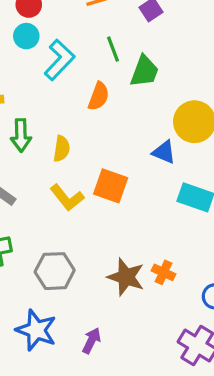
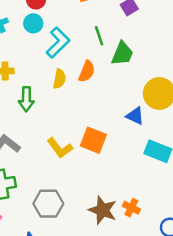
yellow semicircle: (62, 149) -> (59, 79), moved

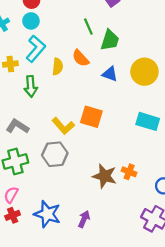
cyan L-shape: (58, 42) -> (36, 49), moved
orange semicircle: (87, 71) -> (81, 58), turned 120
blue triangle: (135, 116) -> (110, 74), moved
gray hexagon: (48, 204) -> (55, 154), moved

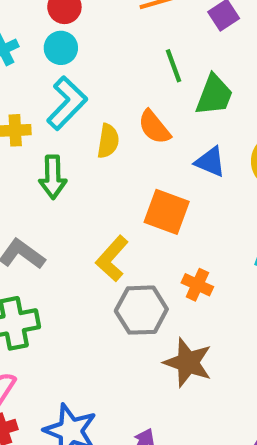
orange square: (91, 117) -> (167, 212), moved
yellow L-shape: (63, 126) -> (112, 259), turned 80
gray hexagon: (55, 154) -> (141, 310), moved
orange cross: (129, 172) -> (197, 285), moved

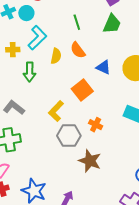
cyan circle: (61, 48) -> (26, 13), moved
green line: (174, 66) -> (77, 22), moved
green trapezoid: (214, 95) -> (112, 24), moved
orange square: (167, 212) -> (82, 90), turned 30

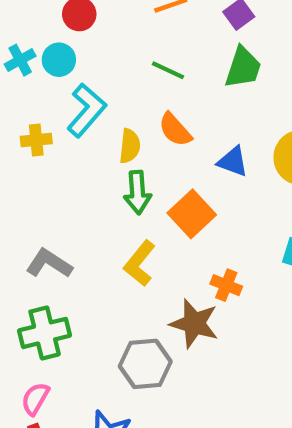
green line: (77, 22) -> (168, 70), turned -42
green arrow: (30, 72) -> (137, 192), moved
gray hexagon: (69, 136) -> (145, 364), moved
brown star: (90, 161) -> (194, 323), moved

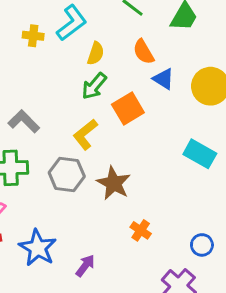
orange semicircle: (175, 130) -> (143, 52), moved
green arrow: (137, 192) -> (94, 86), turned 32
orange cross: (226, 285) -> (141, 230), moved
gray hexagon: (145, 364) -> (67, 174), moved

